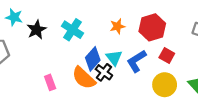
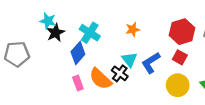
cyan star: (14, 17) -> (48, 21), moved
red hexagon: (152, 27) -> (182, 32), moved
blue diamond: (93, 59) -> (78, 53), moved
pink rectangle: (50, 82) -> (78, 83), moved

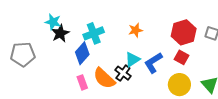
cyan cross: (90, 33) -> (94, 33), turned 36
cyan triangle: (129, 59) -> (132, 59), turned 35

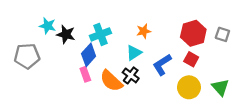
cyan star: (53, 22) -> (48, 26), moved
black star: (60, 33) -> (66, 34), turned -30
cyan triangle: (132, 59) -> (134, 53), moved
pink rectangle: (82, 82) -> (85, 74), moved

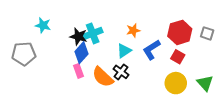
black star: (66, 34) -> (78, 36), moved
blue L-shape: (162, 65) -> (151, 50), moved

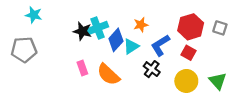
cyan star: (43, 25) -> (34, 15), moved
blue diamond: (82, 53) -> (116, 40), moved
black cross: (121, 72) -> (152, 69), moved

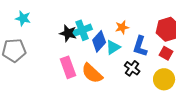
blue L-shape: (160, 45) -> (140, 46), turned -40
pink rectangle: (82, 68) -> (68, 67), size x1.5

